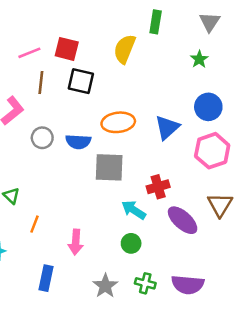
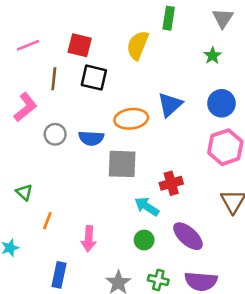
pink line: (29, 53) -> (28, 45), moved
blue triangle: (167, 127) -> (170, 105), moved
purple ellipse: (183, 220) -> (188, 236), moved

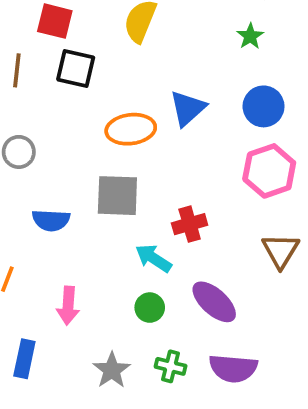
blue semicircle: (91, 138) -> (51, 220), moved

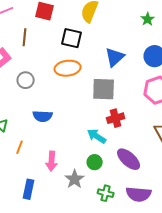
black square: (76, 68) -> (72, 38), moved
orange ellipse: (131, 129) -> (68, 68), moved
gray square: (117, 196) -> (104, 89), moved
gray star: (112, 370) -> (75, 179), moved

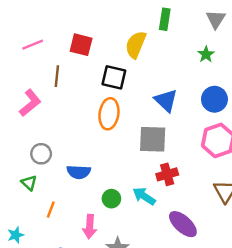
blue triangle: (115, 57) -> (166, 100), turned -35
orange ellipse: (68, 68) -> (109, 114), turned -75
gray circle: (26, 80) -> (41, 154), moved
green circle: (95, 162) -> (111, 199), moved

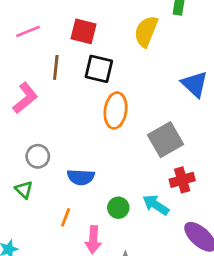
black square: (114, 77) -> (99, 69), moved
blue triangle: (166, 100) -> (195, 84), moved
gray square: (153, 139) -> (165, 140), turned -32
orange line: (51, 210) -> (66, 217), moved

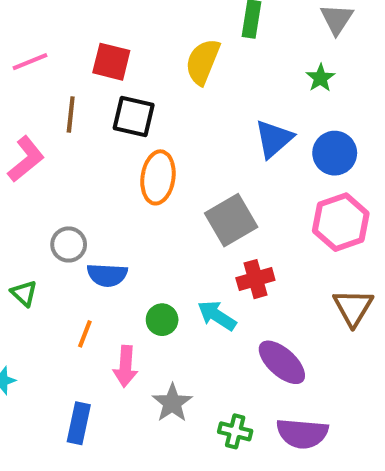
blue triangle: (195, 84) -> (274, 139), turned 36
gray circle: (38, 156) -> (69, 244), moved

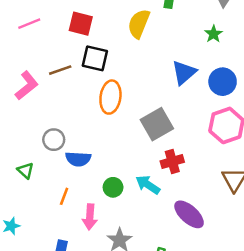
brown line: (71, 115) -> (60, 70), moved, turned 65

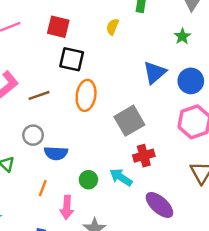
yellow semicircle: (139, 24) -> (113, 27), size x0.6
brown line: (60, 70) -> (39, 95), moved

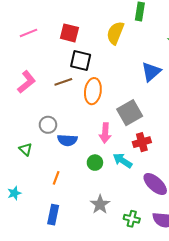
yellow semicircle: (113, 27) -> (115, 33), size x1.6
brown line: (39, 95) -> (63, 82), moved
orange line: (43, 188) -> (56, 178), moved
pink arrow: (67, 207) -> (105, 133), moved

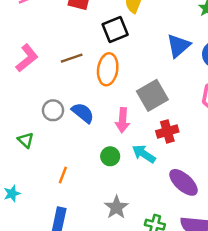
black square: (81, 60) -> (115, 30), moved, turned -35
blue semicircle: (67, 140) -> (83, 113), moved, turned -144

